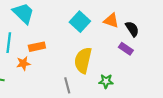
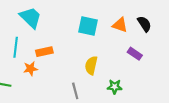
cyan square: (80, 22) -> (88, 26), turned -30
black semicircle: (132, 29) -> (144, 24), moved
yellow semicircle: (83, 60) -> (91, 65), size x0.7

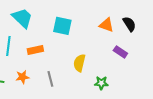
cyan square: (88, 26) -> (62, 26), moved
orange star: (31, 69) -> (22, 77), moved
gray line: (75, 91) -> (50, 79), moved

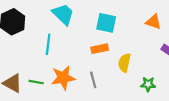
orange rectangle: (35, 50) -> (100, 49), moved
orange star: (22, 77) -> (63, 78), size x1.6

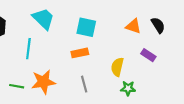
yellow semicircle: (124, 63) -> (117, 67), moved
gray line: (93, 80) -> (84, 84), moved

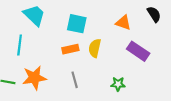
black semicircle: (158, 25) -> (154, 14), moved
purple rectangle: (148, 55) -> (138, 51), size x1.5
yellow semicircle: (117, 67) -> (95, 48), moved

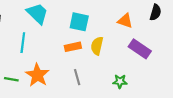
black semicircle: (154, 14) -> (155, 12), turned 49
orange star: (34, 78) -> (37, 75), turned -30

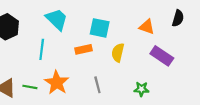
orange rectangle: (73, 47) -> (84, 49), moved

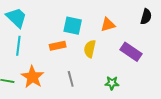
cyan trapezoid: (57, 19) -> (16, 18), moved
orange triangle: (147, 27) -> (108, 25), moved, turned -35

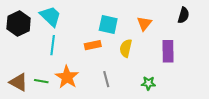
orange triangle: (108, 25) -> (144, 23), turned -35
purple rectangle: (131, 52) -> (168, 51), turned 55

